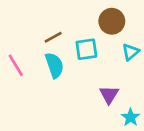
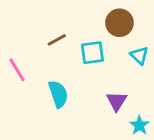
cyan triangle: (130, 52) -> (139, 56), turned -36
cyan semicircle: (54, 65) -> (58, 94), moved

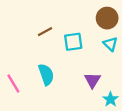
brown circle: (119, 23) -> (107, 18), moved
pink line: (17, 70) -> (13, 84), moved

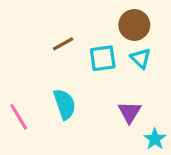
brown circle: (107, 18) -> (134, 25), moved
cyan triangle: (110, 44) -> (141, 58), moved

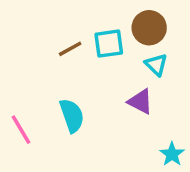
cyan square: (103, 58) -> (109, 44), moved
purple triangle: (130, 112) -> (140, 102), moved, turned -35

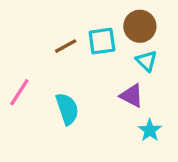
pink line: (21, 130) -> (19, 92), moved, turned 64
cyan star: (172, 154) -> (150, 130), moved

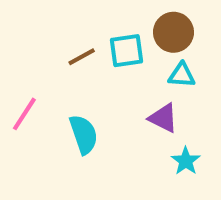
cyan triangle: (146, 61) -> (182, 75), turned -40

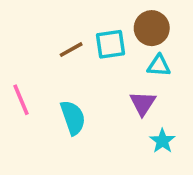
pink line: (24, 114) -> (21, 100), turned -56
purple triangle: (163, 118) -> (143, 103), turned 36

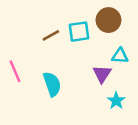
cyan triangle: (159, 66) -> (120, 56), moved

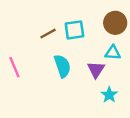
brown circle: (108, 20) -> (115, 23), moved
cyan semicircle: (52, 84) -> (62, 66), moved

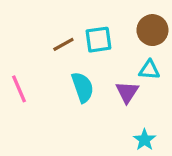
cyan star: (109, 95) -> (145, 140), moved

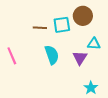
brown circle: (152, 30) -> (83, 16), moved
brown line: (63, 44) -> (40, 28), turned 32

